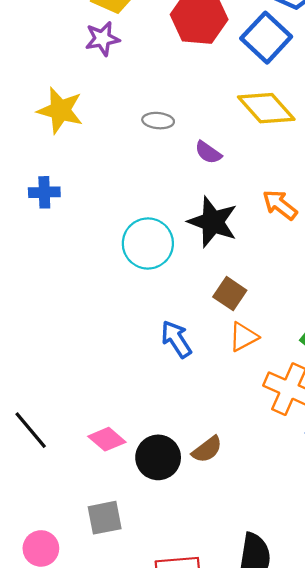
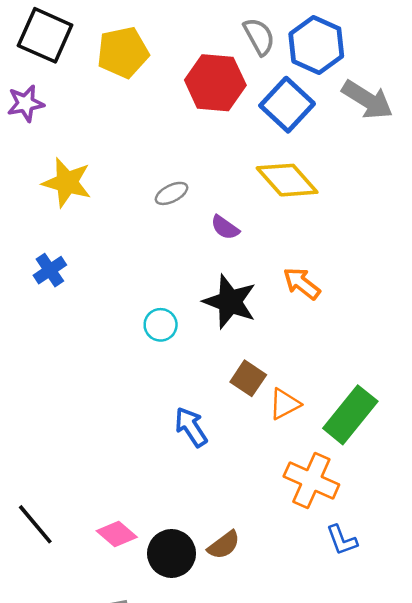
purple star: (102, 39) -> (26, 103), moved
gray ellipse: (158, 121) -> (172, 193), turned -32
blue cross: (44, 192) -> (50, 270), turned -32
cyan circle: (148, 243) -> (161, 325), size x0.6
orange triangle: (243, 337) -> (285, 404), moved

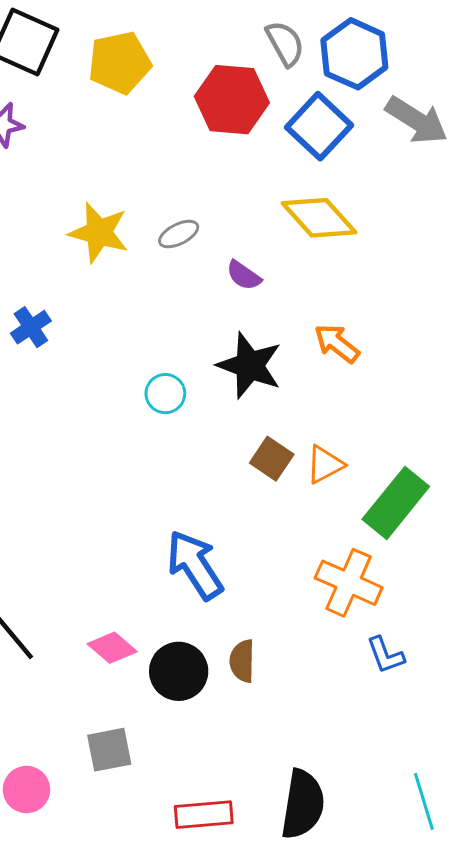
yellow star: (67, 182) -> (99, 233), moved
orange triangle: (285, 404) -> (325, 465), moved
blue arrow: (191, 427) -> (195, 565), moved, size x1.4
brown semicircle: (224, 545) -> (242, 661), turned 128

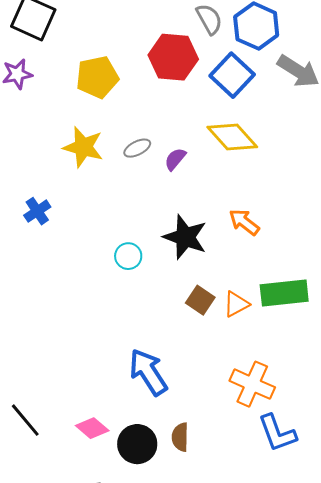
yellow pentagon: (120, 63) -> (97, 77), moved
purple semicircle: (244, 275) -> (175, 159), moved, turned 95
green rectangle: (396, 503) -> (284, 293), moved, turned 45
blue L-shape: (385, 655) -> (277, 433), size x1.5

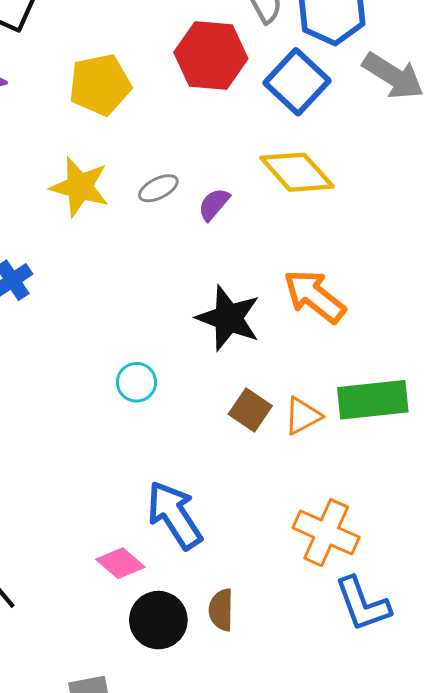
orange arrow: (244, 222) -> (314, 296), size x1.4
cyan circle: (128, 256) -> (137, 382), moved
pink diamond: (92, 428) -> (120, 563), moved

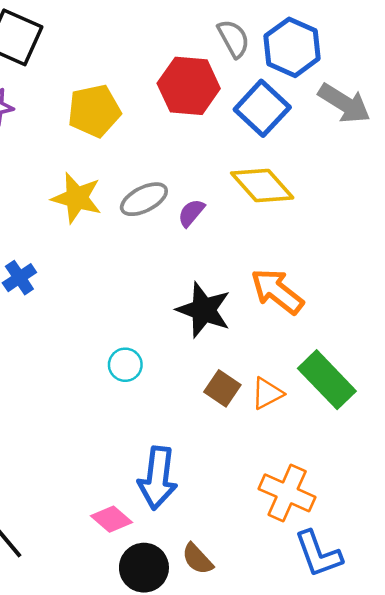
gray ellipse: (158, 188) -> (144, 199), size x1.4
green rectangle: (373, 400) -> (327, 380), turned 52
blue arrow: (174, 515) -> (158, 478), turned -140
brown semicircle: (221, 610) -> (197, 559), turned -44

